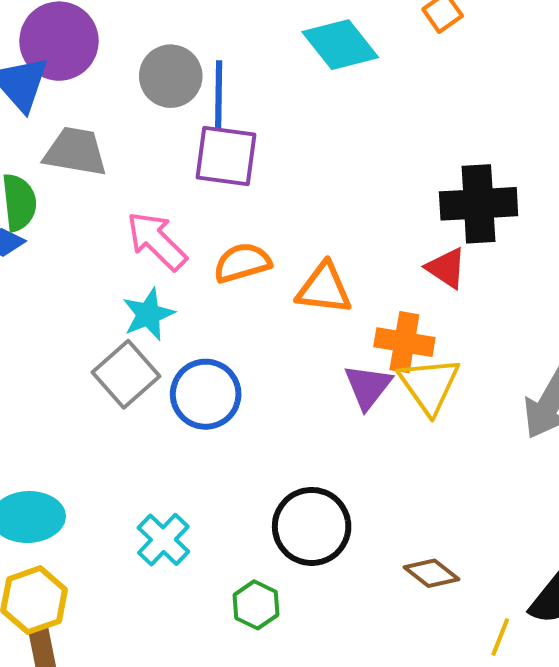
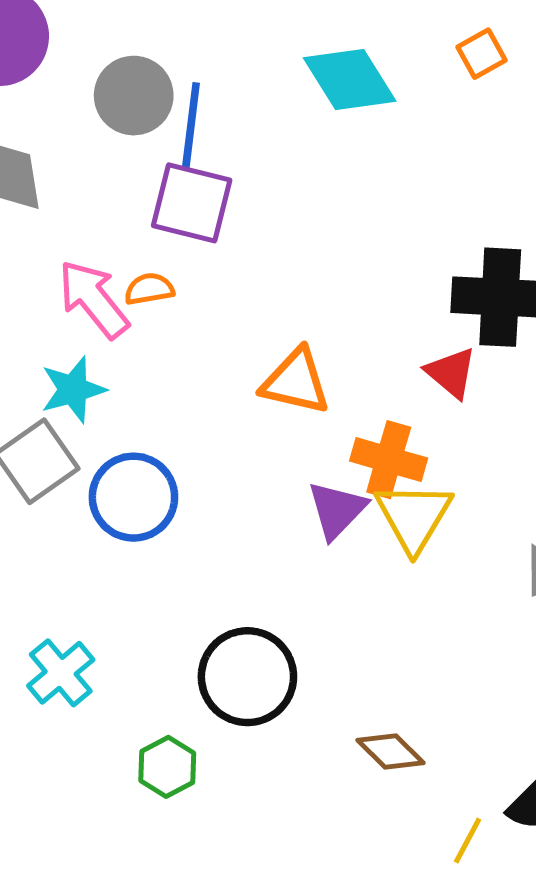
orange semicircle: (242, 263) -> (149, 289), moved, size x0.7

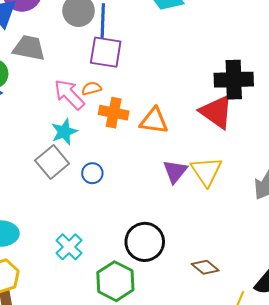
red triangle: (451, 373) -> (217, 112), size x1.6
orange cross: (389, 460) -> (114, 113), moved
blue circle: (133, 497) -> (92, 173), size x0.6
green hexagon: (167, 767) -> (115, 281), size x1.6

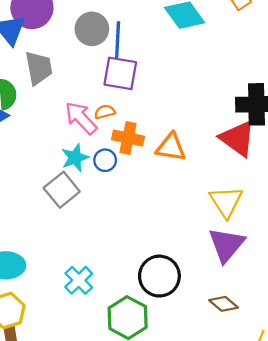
gray trapezoid: (29, 48) -> (39, 68), turned 68
purple triangle: (175, 171) -> (227, 245), moved, size x1.4
blue circle: (92, 173) -> (105, 160), moved

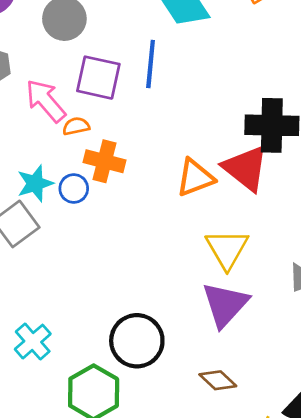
blue line: (118, 40) -> (151, 64), moved
pink arrow: (81, 118) -> (46, 101), moved
orange triangle: (171, 147) -> (195, 178), moved, turned -32

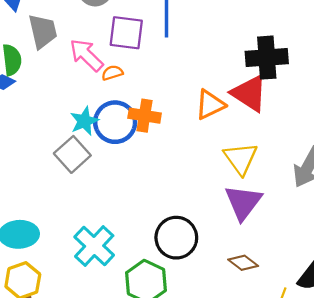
orange cross: (105, 161) -> (145, 116), moved
blue circle: (74, 189) -> (115, 122), size x1.8
cyan cross: (33, 342) -> (94, 246), size x1.4

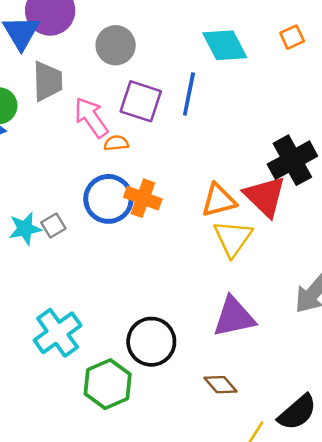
black cross: (267, 58) -> (292, 160), turned -36
cyan star: (84, 121) -> (25, 229), moved
gray square: (72, 154) -> (53, 226), size x0.6
yellow triangle: (241, 158) -> (233, 238), moved
purple triangle: (243, 202) -> (234, 317), turned 30

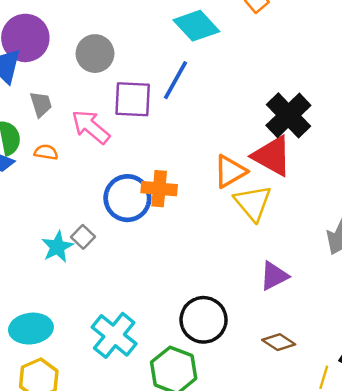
gray trapezoid: (48, 81) -> (41, 104), size x0.7
blue line: (189, 94) -> (175, 80), turned 33
orange semicircle: (116, 143) -> (46, 152), moved, turned 30
purple triangle: (234, 317) -> (274, 276), size x0.7

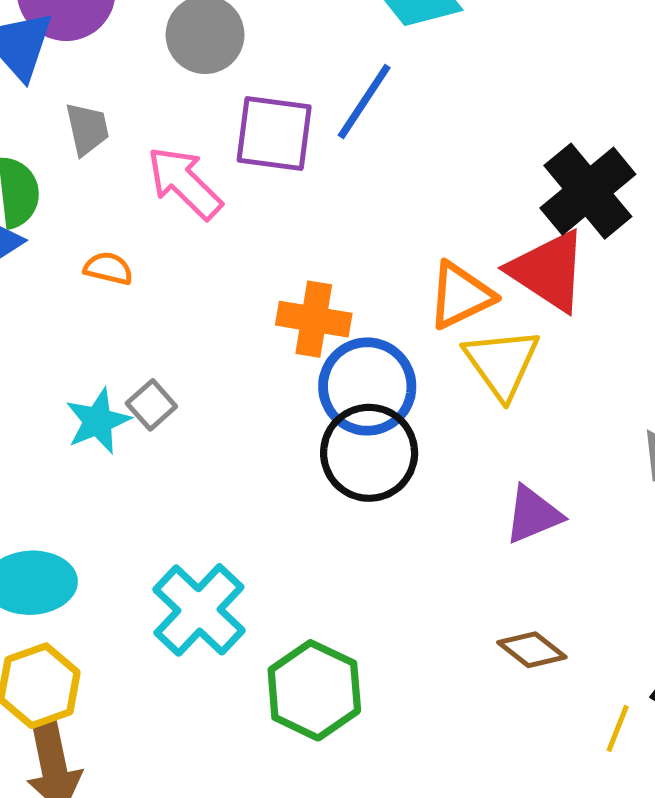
orange semicircle: (46, 152) -> (108, 268), moved
blue circle: (127, 198) -> (367, 387), moved
black circle: (204, 320) -> (369, 453), moved

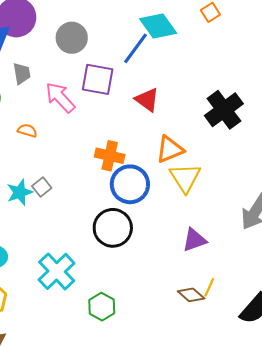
blue line: (364, 101) -> (135, 48), moved
red triangle: (548, 271) -> (147, 100), moved, size x0.7
black circle: (369, 453) -> (113, 228), moved
green hexagon: (314, 690) -> (102, 307), size x0.7
yellow line: (618, 729) -> (209, 287), moved

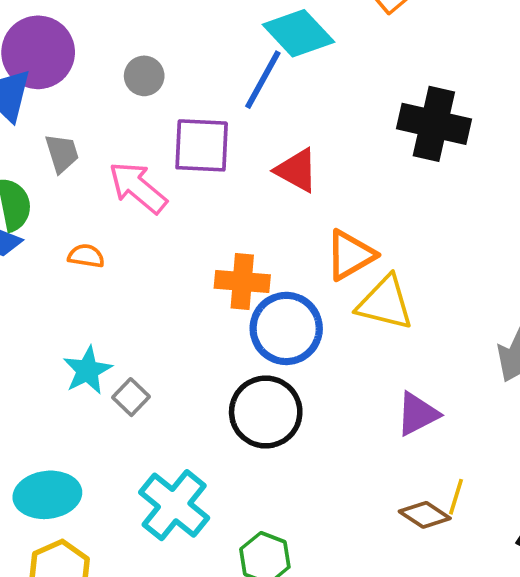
gray circle: (72, 38) -> (144, 76), size x0.7
black cross: (224, 110) -> (434, 124), moved, turned -33
yellow triangle: (185, 178) -> (385, 303), turned -36
gray square: (42, 187) -> (131, 397), moved

